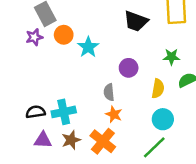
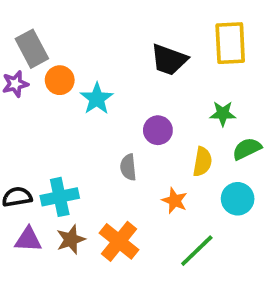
orange star: (114, 114) -> (175, 201), moved
cyan circle: (163, 119) -> (238, 199), moved

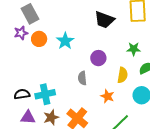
orange circle: (60, 80) -> (39, 39), moved

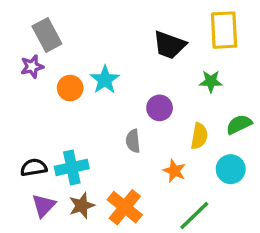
orange circle: (39, 39) -> (70, 88), moved
green star: (134, 49) -> (211, 81), moved
purple triangle: (28, 117) -> (44, 206), turned -49

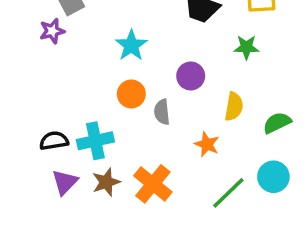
orange circle: (70, 88) -> (131, 94), moved
green semicircle: (239, 124) -> (277, 123), moved
cyan circle: (231, 169) -> (273, 177), moved

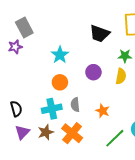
yellow semicircle: (234, 107) -> (121, 76), moved
gray semicircle: (162, 112) -> (75, 105), moved
black semicircle: (54, 141) -> (16, 109), turned 84
cyan cross: (95, 141) -> (52, 109), moved

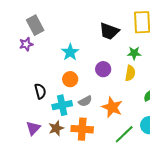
gray semicircle: (75, 105) -> (85, 101), turned -112
black semicircle: (16, 109) -> (40, 91), moved
orange star: (103, 111) -> (112, 107), size x1.5
orange cross: (72, 133) -> (82, 129), turned -35

